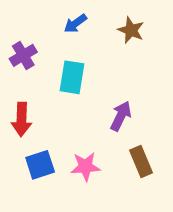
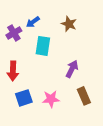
blue arrow: (75, 23) -> (33, 22), moved
brown star: (131, 30) -> (69, 24), moved

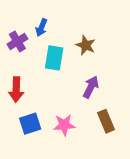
blue arrow: (33, 22) -> (41, 28), turned -32
brown star: (69, 24) -> (86, 45), moved

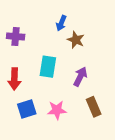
blue arrow: (41, 28) -> (61, 23), moved
purple cross: (17, 41) -> (16, 36), turned 36
cyan rectangle: (54, 58) -> (48, 67), moved

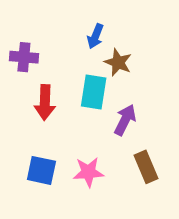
cyan rectangle: (48, 67) -> (94, 92), moved
red arrow: (14, 79) -> (45, 102), moved
blue square: (27, 109) -> (41, 170), turned 30

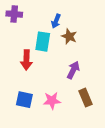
purple cross: (24, 57) -> (14, 14), moved
cyan rectangle: (94, 92) -> (43, 42), moved

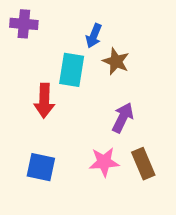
pink star: (52, 101) -> (104, 162), moved

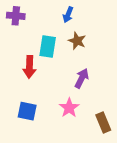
blue arrow: (94, 36) -> (68, 15), moved
pink star: (104, 162) -> (69, 108), turned -30
brown rectangle: (143, 164) -> (103, 123), moved

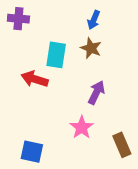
blue arrow: (68, 15) -> (94, 20), moved
red arrow: (29, 67) -> (35, 79), turned 105
blue square: (27, 111) -> (32, 152), moved

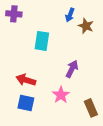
brown star: (91, 48) -> (86, 26), moved
red arrow: (35, 79) -> (26, 80), moved
blue square: (32, 152) -> (26, 103), moved

